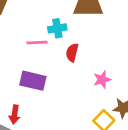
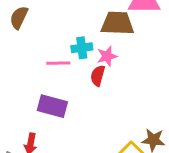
pink star: (102, 80) -> (107, 56), moved

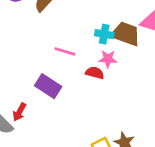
cyan cross: (82, 48) -> (104, 34), moved
red semicircle: (98, 76) -> (95, 73), turned 72

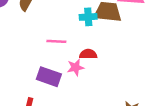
pink star: (108, 59) -> (76, 67), moved

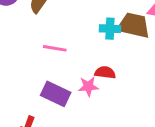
pink line: (56, 41) -> (55, 48), moved

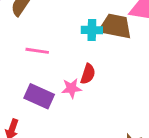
red semicircle: (105, 73) -> (88, 74), turned 102

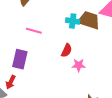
pink star: (71, 88) -> (79, 65), moved
purple rectangle: (39, 96) -> (20, 59), moved, turned 72

